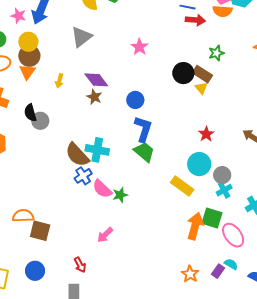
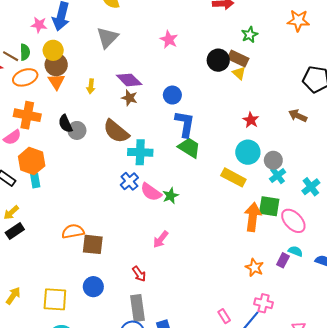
brown semicircle: (77, 155) -> (116, 131), moved

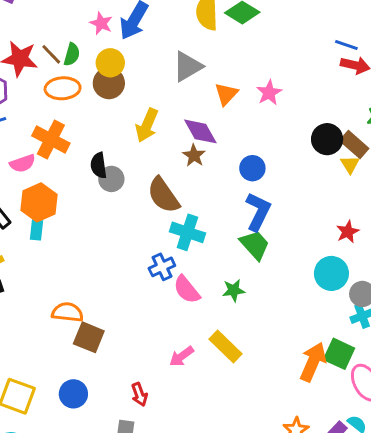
orange triangle: (56, 82) -> (226, 94), moved
yellow arrow: (91, 86) -> (147, 125), size x1.6
yellow rectangle: (233, 177) -> (226, 346), moved
green star: (170, 196) -> (234, 290), moved

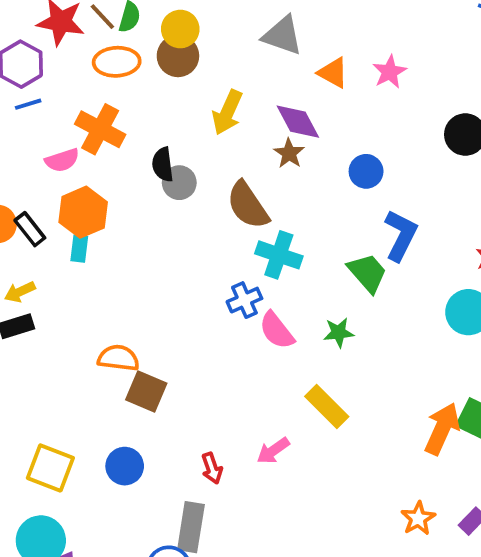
gray triangle: (188, 66) -> (282, 35), turned 48
orange triangle: (226, 94) -> (333, 73), turned -45
blue L-shape: (258, 212) -> (401, 235), moved
pink arrow: (182, 356) -> (273, 451), moved

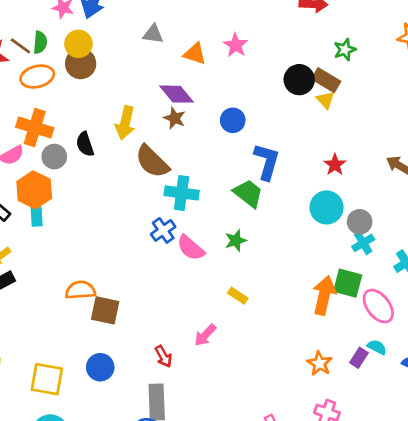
gray triangle: (282, 35) -> (153, 34), size x0.7
yellow arrow: (227, 112) -> (125, 123), moved
gray circle: (179, 183) -> (54, 157), moved
yellow rectangle: (327, 407) -> (238, 296), size x0.6

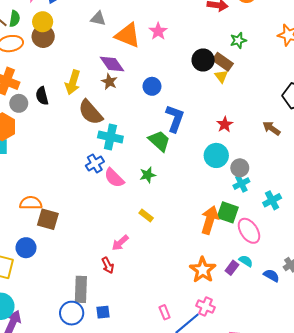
orange triangle: (195, 54) -> (128, 35), size x1.5
red arrow: (164, 356) -> (108, 265), moved
orange star: (320, 363) -> (203, 270), size x1.4
blue circle: (100, 367) -> (26, 248), moved

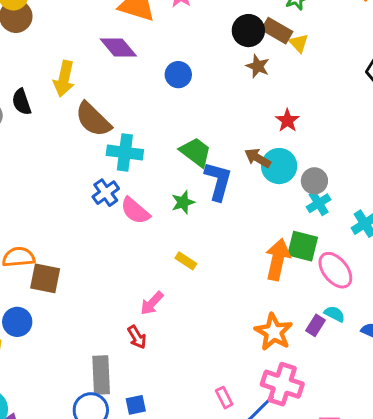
yellow triangle: (221, 76) -> (299, 43), moved
brown star: (109, 82) -> (258, 66), moved
blue L-shape: (175, 118) -> (218, 181), moved
brown arrow: (272, 128) -> (258, 158), moved
pink cross: (205, 306) -> (282, 384), size x1.5

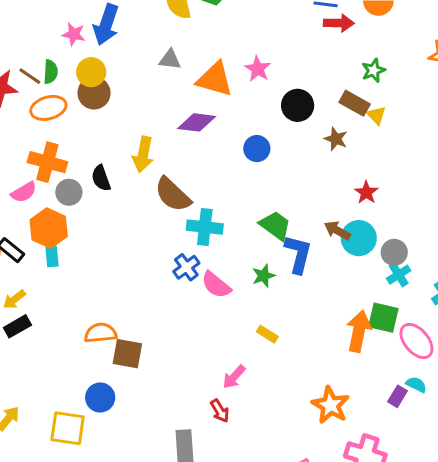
black circle: (248, 31) -> (298, 105), moved
purple diamond: (118, 47) -> (197, 122), turned -42
orange star: (274, 332) -> (330, 405), moved

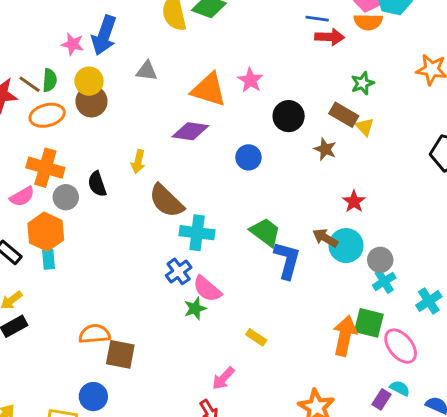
gray triangle: (170, 60) -> (147, 71), moved
yellow arrow: (143, 154) -> (138, 162), size x0.7
green star: (264, 276) -> (195, 308), moved

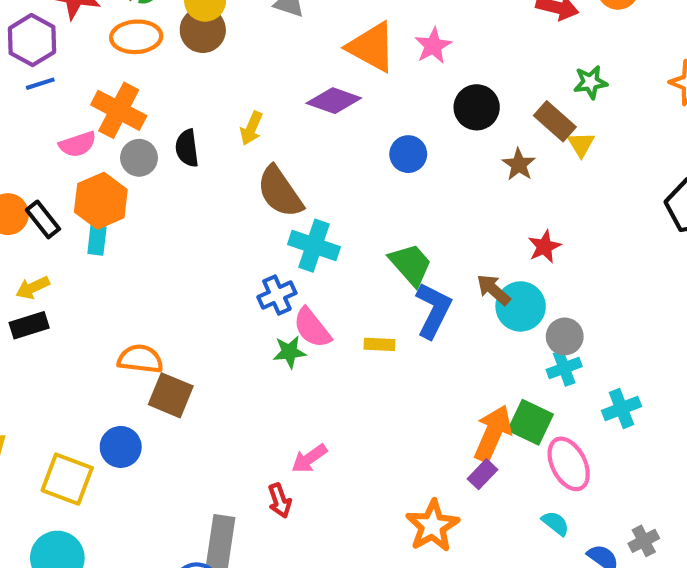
yellow rectangle: (256, 337) -> (379, 344), moved, turned -42
purple rectangle: (381, 399) -> (483, 474), moved

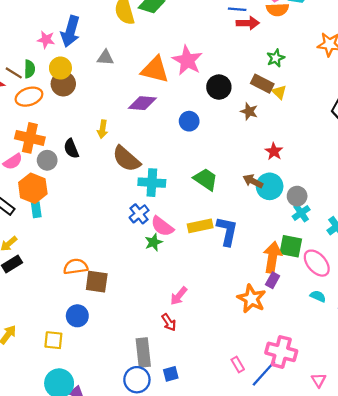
pink star: (433, 46) -> (187, 60), size x1.5
blue L-shape: (433, 310) -> (227, 231), moved
yellow rectangle: (379, 344) -> (200, 226), size x1.5
yellow square: (67, 479) -> (53, 340), size x0.7
orange star: (432, 526) -> (251, 299), moved

